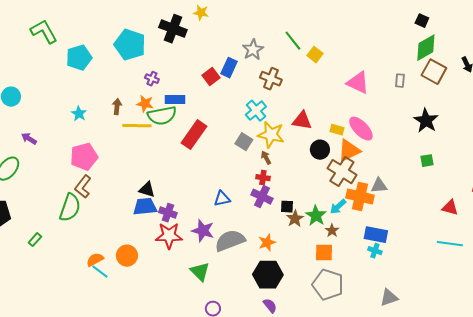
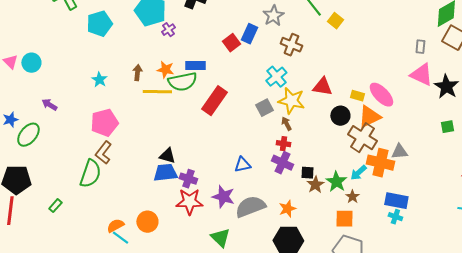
purple cross: (152, 79) -> (168, 30), moved, turned 32
pink triangle: (358, 83) -> (421, 75), moved
gray square: (244, 142) -> (264, 108), turned 30

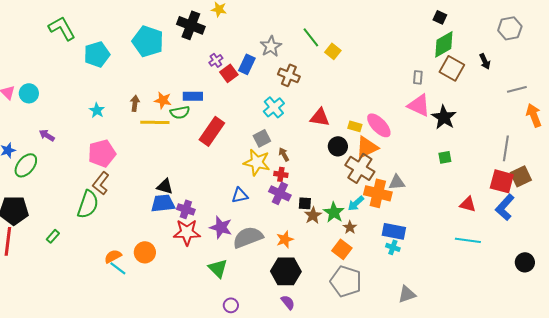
purple cross: (168, 30) -> (216, 60), moved
green semicircle: (182, 82) -> (180, 112), size x0.7
yellow star: (291, 101) -> (257, 162), moved
orange square: (344, 219) -> (342, 249), turned 36

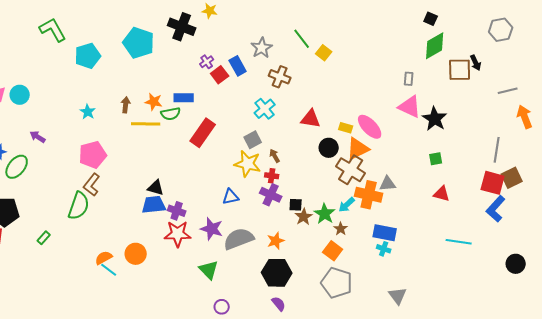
blue rectangle: (247, 64) -> (238, 66), turned -54
brown square: (452, 68) -> (460, 70), moved, turned -30
red triangle: (468, 204) -> (442, 194), moved
gray triangle: (407, 294) -> (398, 296), turned -48

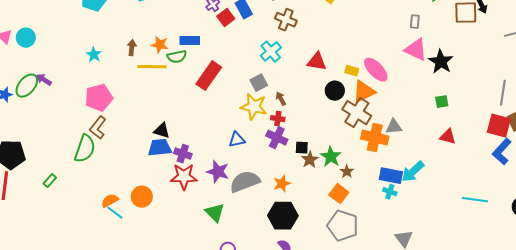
green ellipse: (17, 167) -> (27, 86), moved
cyan arrow: (347, 205) -> (413, 172), moved, size x1.4
cyan line: (459, 242) -> (475, 200), moved

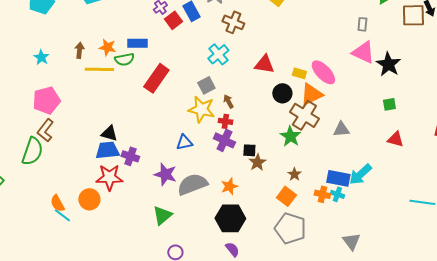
orange cross: (375, 138) -> (322, 194), moved, size x0.6
green star: (331, 157) -> (290, 136), moved
red star: (184, 177) -> (109, 177), moved
orange semicircle: (110, 201) -> (57, 203), turned -90
green triangle: (215, 213) -> (162, 215), turned 35

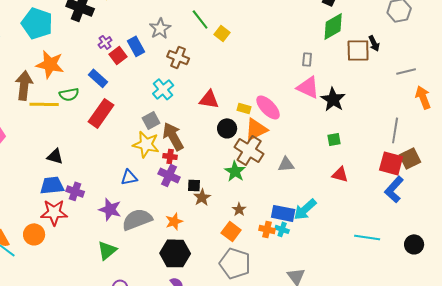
blue rectangle: (137, 43) -> (98, 78), moved, turned 42
orange star: (107, 47) -> (50, 64), moved, size x1.6
brown arrow: (79, 50) -> (24, 85), size x1.8
brown arrow: (228, 101) -> (173, 136), size x2.0
black triangle: (109, 133) -> (55, 156), moved

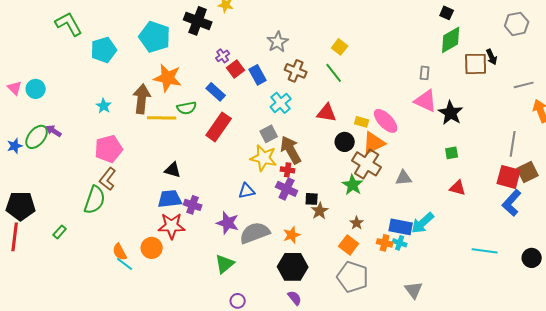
green line: (200, 19) -> (334, 73), moved
blue rectangle: (136, 46) -> (258, 75), moved

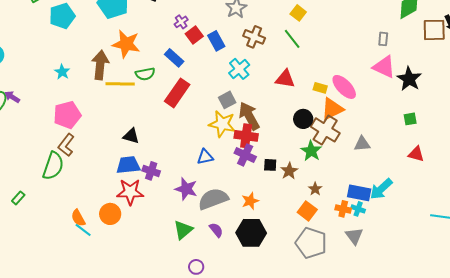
black circle: (345, 142) -> (303, 119), moved
red cross: (288, 170) -> (246, 136), size x1.6
brown star: (320, 211) -> (289, 171), moved
gray triangle: (414, 290) -> (354, 236), moved
purple semicircle: (295, 298) -> (216, 230), moved

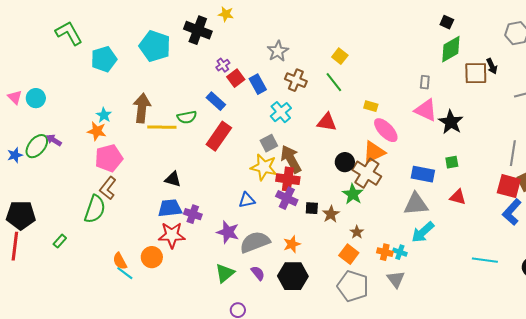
orange star: (126, 44) -> (97, 131), moved, size x0.7
yellow rectangle: (320, 88) -> (371, 106), moved
gray triangle: (362, 144) -> (416, 204), moved, size x1.5
blue rectangle: (359, 193) -> (423, 174), moved

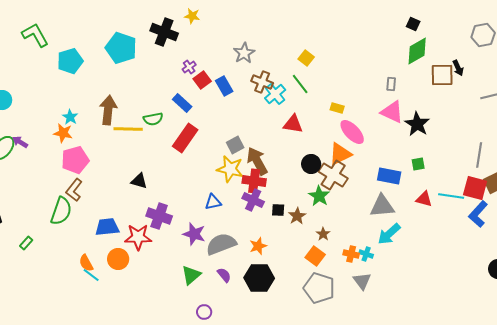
cyan cross: (281, 112) -> (275, 94), moved
blue trapezoid: (170, 208) -> (107, 227), moved
purple cross: (193, 214) -> (159, 216), size x1.4
cyan line: (485, 260) -> (451, 196), moved

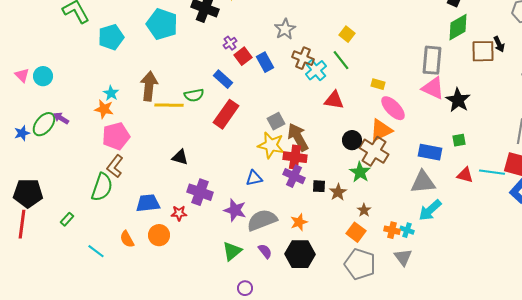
gray rectangle: (391, 84) -> (432, 60), size x2.0
red star: (138, 237) -> (179, 213), size x0.6
cyan line: (91, 275) -> (96, 251), moved

